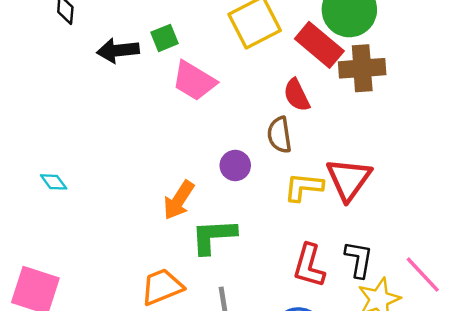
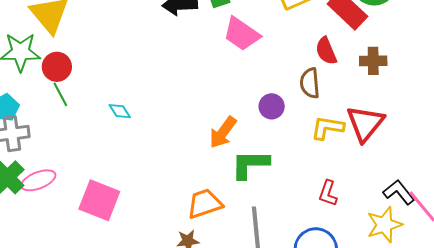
brown cross: (362, 68) -> (373, 61), moved, size x0.7
black L-shape: (359, 259) -> (399, 192), moved, turned -52
red L-shape: (309, 266) -> (328, 193), size x0.7

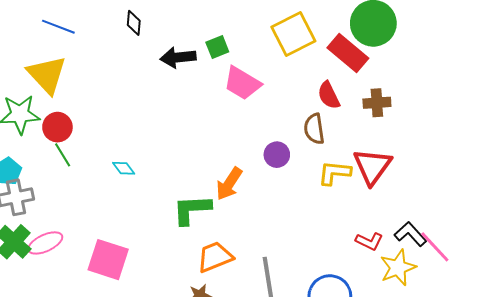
green L-shape: (250, 164) -> (192, 210), moved
red L-shape: (328, 193) -> (369, 241), moved, turned -80

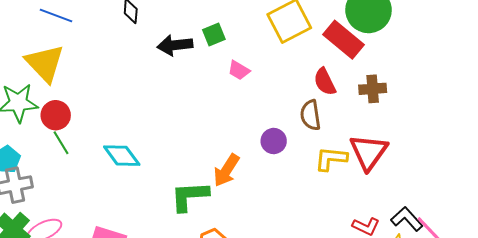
pink trapezoid: (242, 83) -> (239, 70), size x0.6
cyan diamond: (124, 168) -> (122, 156), size x1.6

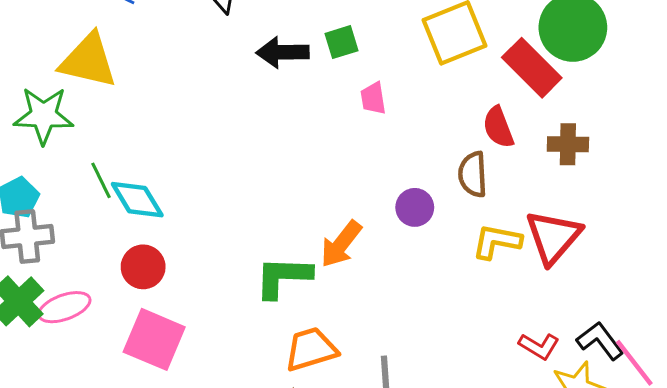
yellow triangle: (45, 63) -> (88, 61), turned -39
pink trapezoid: (239, 70) -> (373, 98), turned 45
red circle: (56, 115) -> (143, 267), moved
cyan diamond: (122, 156) -> (137, 200), moved

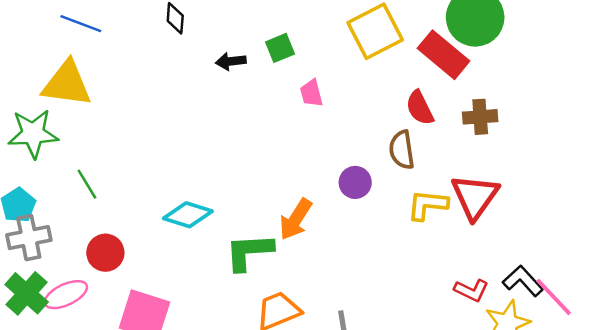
black arrow: (283, 52) -> (231, 61), size x0.7
cyan diamond: (137, 200) -> (188, 215), moved, turned -36
red circle: (143, 267) -> (105, 253), moved

